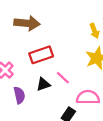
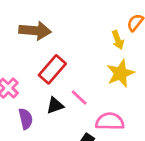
red rectangle: (41, 55) -> (52, 69), turned -30

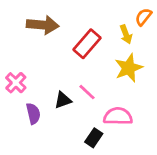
red rectangle: (52, 69) -> (87, 44), moved

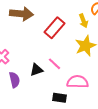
black rectangle: (94, 138) -> (59, 98), turned 64

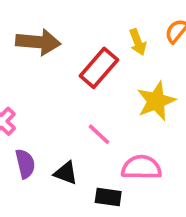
yellow arrow: (83, 21) -> (138, 42), moved
black triangle: (36, 70) -> (66, 173), moved, turned 40

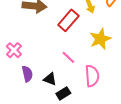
pink semicircle: (141, 167) -> (92, 76), turned 85
black rectangle: (108, 197) -> (63, 93), moved, turned -40

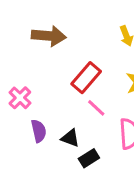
red rectangle: (68, 20) -> (86, 78), moved

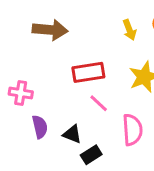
red rectangle: (86, 78) -> (88, 72), turned 40
pink cross: (20, 98) -> (21, 93), turned -35

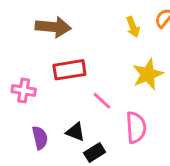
red rectangle: (88, 72) -> (69, 70), moved
purple semicircle: (40, 127) -> (40, 138), moved

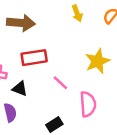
yellow arrow: (133, 27) -> (77, 13), moved
black triangle: (75, 132) -> (20, 89), moved

